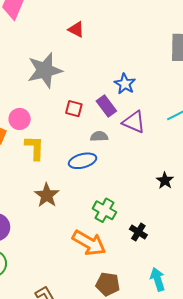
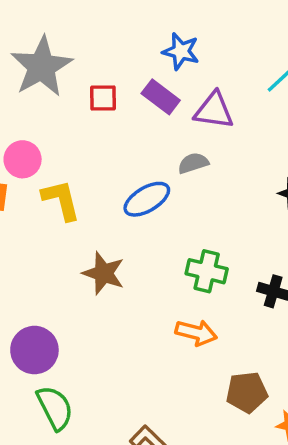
red square: (74, 109) -> (103, 98), moved
gray semicircle: (99, 136) -> (193, 163), moved
orange arrow: (89, 243) -> (196, 333), size x0.7

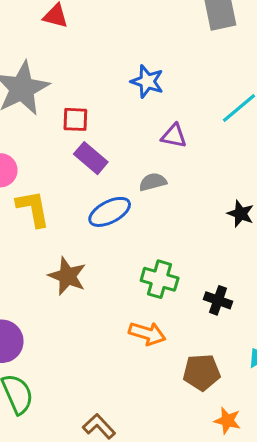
purple rectangle: (161, 97) -> (91, 158), moved
purple triangle: (214, 110) -> (174, 136), size x0.7
brown pentagon: (247, 392) -> (202, 372), moved

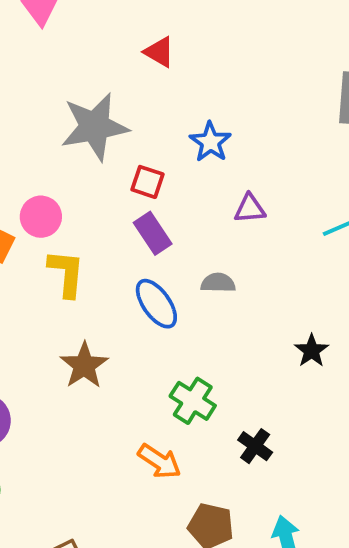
blue star: (147, 81) -> (210, 142), moved
purple triangle: (174, 136) -> (250, 209), moved, turned -32
blue ellipse: (110, 212) -> (156, 304), turned 66

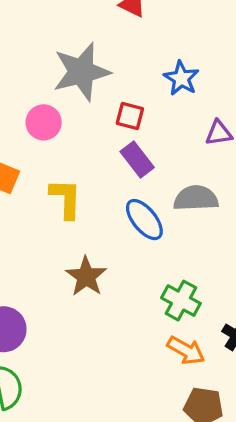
pink circle: (41, 217) -> (44, 122), moved
gray semicircle: (218, 283) -> (196, 198), size x1.5
orange arrow: (159, 461) -> (186, 350), moved

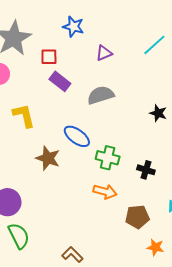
blue ellipse: (144, 220) -> (77, 136), moved
orange arrow: (186, 350) -> (105, 192), moved

